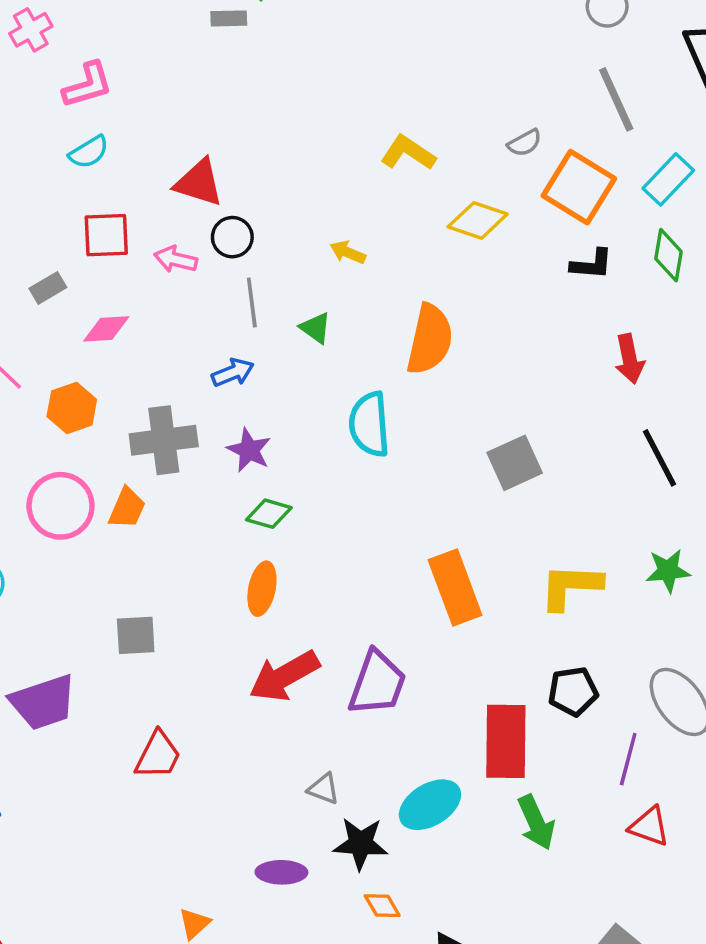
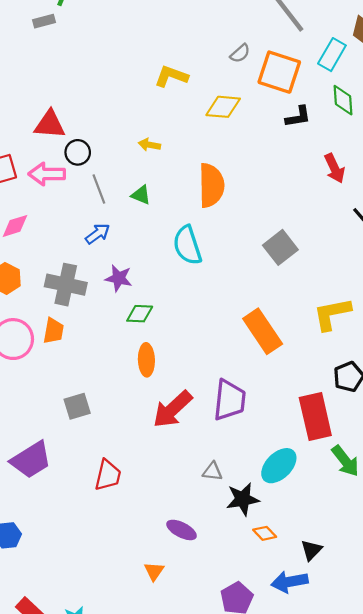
pink arrow: (176, 259) -> (47, 174), size x1.4
gray cross: (164, 440) -> (66, 285), turned 33
purple ellipse: (281, 872) -> (182, 530), moved, turned 40

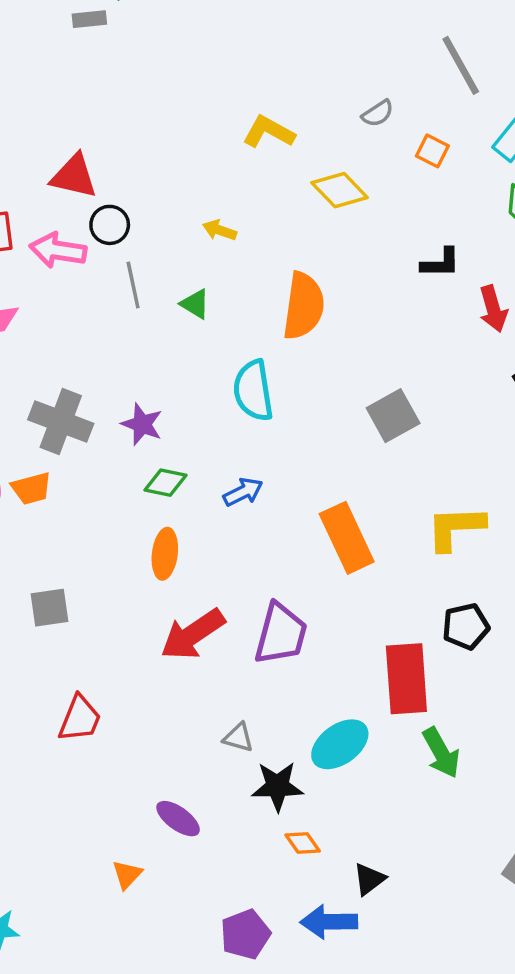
orange square: (279, 72) -> (432, 151), size x0.5
yellow diamond: (223, 107) -> (340, 190), turned 32
black L-shape: (298, 117) -> (441, 263), moved
blue arrow: (98, 234) -> (243, 492), moved
orange trapezoid: (53, 331) -> (31, 488), turned 56

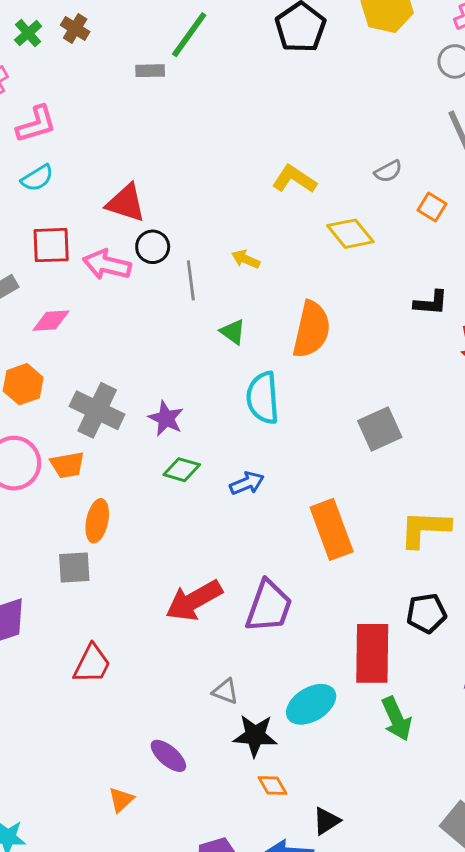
gray line: (133, 285) -> (191, 280), moved
green triangle: (195, 304) -> (233, 332), moved
orange ellipse: (165, 554) -> (97, 521), moved

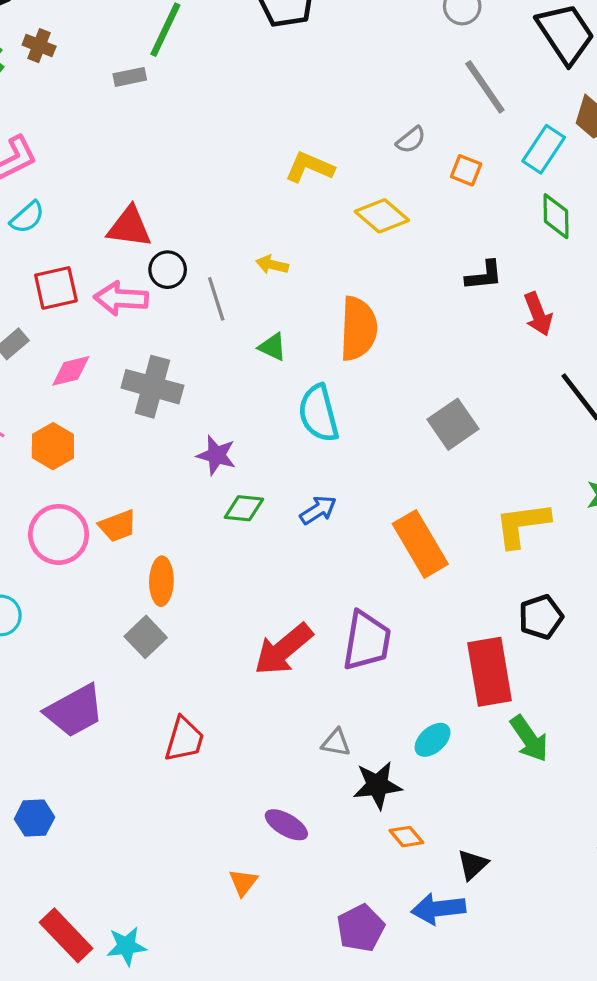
gray cross: (97, 410) -> (152, 387), moved
gray square: (74, 568) -> (146, 637), turned -30
cyan ellipse: (311, 704) -> (433, 740), size x0.7

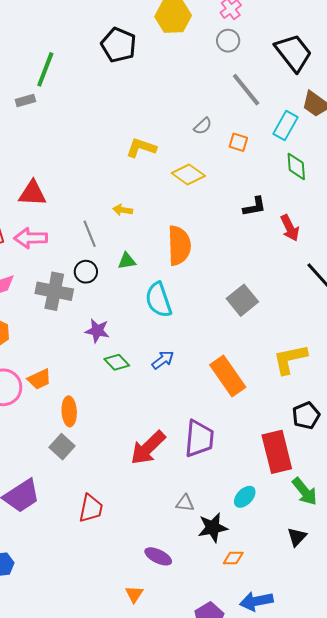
black circle: (168, 270) -> (86, 272), moved
green triangle: (272, 347) -> (127, 261), turned -30
green diamond: (244, 508) -> (117, 362), turned 45
orange diamond: (406, 837) -> (233, 558), turned -45
black triangle: (473, 865) -> (297, 537), moved

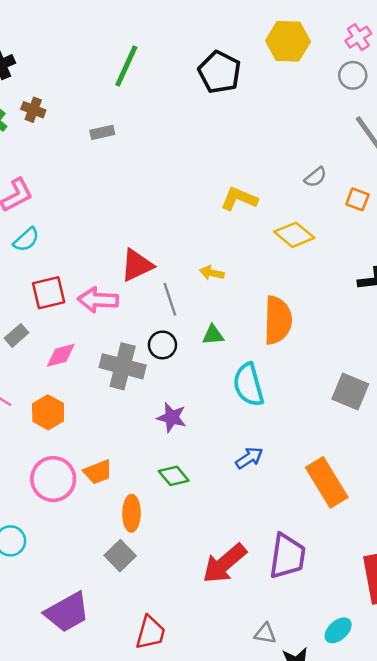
green line: (45, 69) -> (126, 66), moved
red triangle: (32, 193) -> (137, 265), moved, turned -32
gray square: (242, 300) -> (350, 392), turned -32
green diamond: (117, 362) -> (174, 476), moved

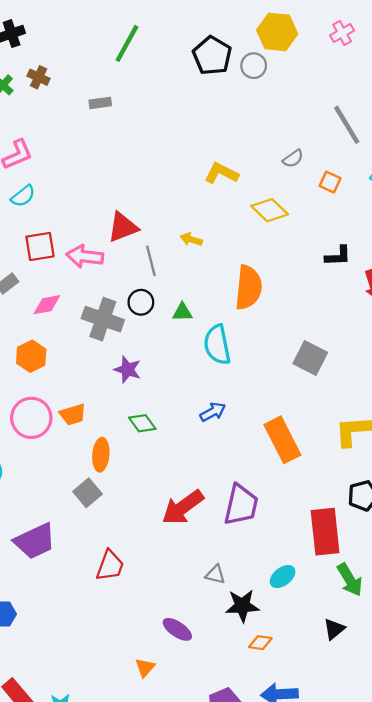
gray circle: (353, 75) -> (254, 66), moved
green triangle: (213, 335) -> (182, 312), moved
purple star: (172, 417) -> (128, 370), moved

